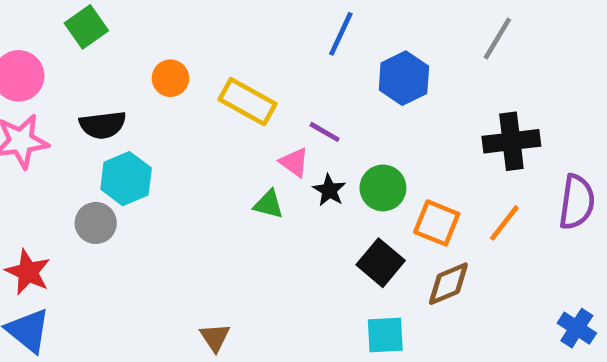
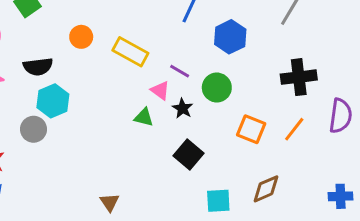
green circle: (383, 188) -> (217, 88), moved
black square: (381, 263) -> (188, 155), moved
brown diamond: (448, 284) -> (266, 189), moved
blue cross: (577, 328) -> (341, 196), turned -35

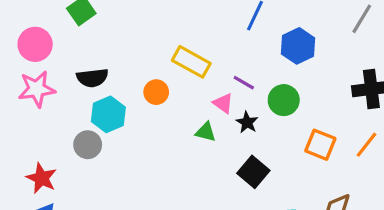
orange circle: (81, 37) -> (156, 92), moved

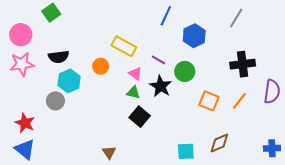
pink triangle: (223, 103) -> (135, 74), moved
black star: (247, 122) -> (161, 86), size x1.5
black square: (253, 172) -> (140, 117), moved

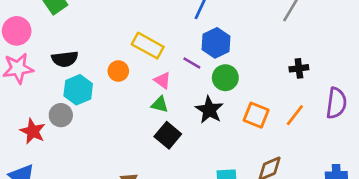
blue hexagon: (194, 36) -> (216, 43), moved
black cross: (243, 64) -> (299, 68), size x0.6
black star: (161, 86) -> (209, 110), moved
red star: (25, 123) -> (33, 131), moved

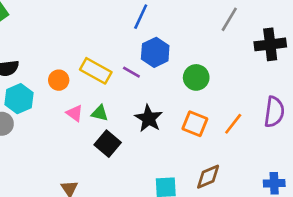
yellow rectangle: (148, 46) -> (96, 71), moved
black cross: (299, 68) -> (270, 44), moved, size x1.6
green circle: (225, 78) -> (196, 77), moved
pink triangle: (162, 80) -> (75, 113), moved

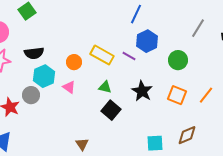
gray line: (229, 19) -> (198, 28), moved
pink triangle: (75, 113) -> (69, 87), moved

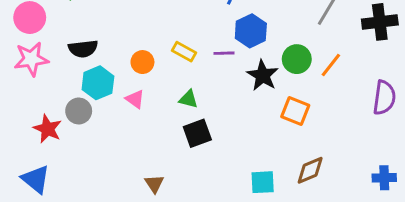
yellow rectangle: (102, 55) -> (184, 52), size x0.7
purple line: (129, 56) -> (224, 53), turned -32
black star: (142, 91) -> (263, 75), moved
orange line: (206, 95) -> (331, 65), moved
black square: (111, 110) -> (197, 133), turned 30

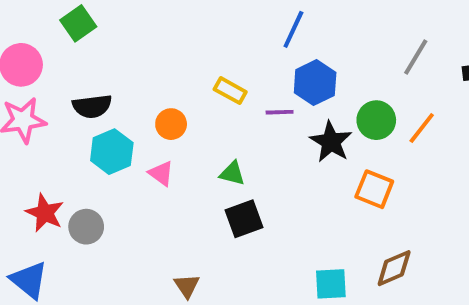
yellow rectangle: (184, 52) -> (230, 91), moved
gray circle: (79, 111) -> (86, 227), moved

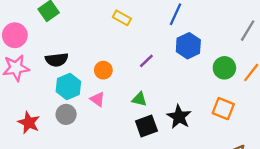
yellow rectangle: (230, 91) -> (122, 18), moved
purple line: (280, 112) -> (146, 61), moved, turned -42
black star: (331, 142) -> (179, 117), moved
gray circle: (86, 227) -> (66, 114), moved

